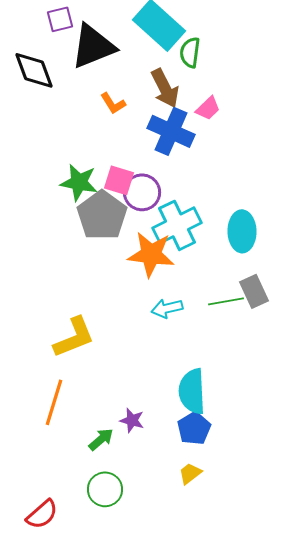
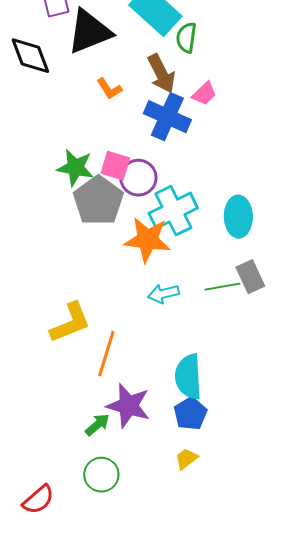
orange line: (54, 402) -> (106, 354), moved
purple star: (132, 420) -> (128, 406), size x1.8

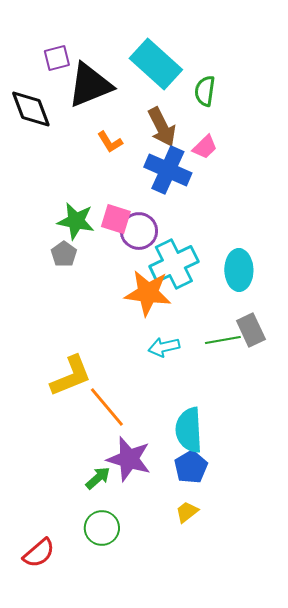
green semicircle: (186, 38) -> (205, 91), moved
gray pentagon: (98, 201) -> (64, 254), moved, size x0.5
orange line: (106, 354) -> (107, 407), turned -57

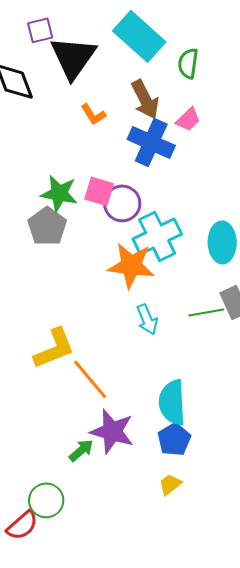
black triangle: (90, 85) -> (73, 57), turned -33
gray pentagon: (64, 254) -> (47, 226), size x1.5
cyan arrow: (164, 347) -> (147, 319), turned -100
green circle: (102, 528) -> (46, 500), moved

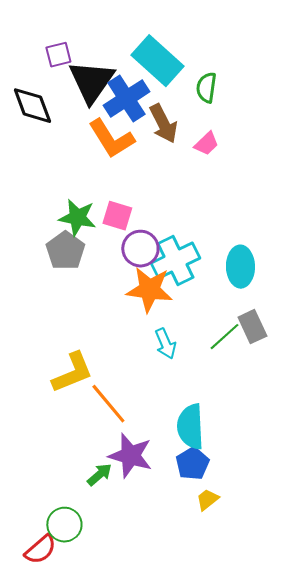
orange L-shape: (93, 114) -> (111, 139), size x1.8
blue cross: (151, 142) -> (126, 99), moved, turned 33
purple circle: (122, 203) -> (140, 249), moved
green line: (206, 312) -> (224, 337), turned -32
yellow trapezoid: (170, 484) -> (207, 500), moved

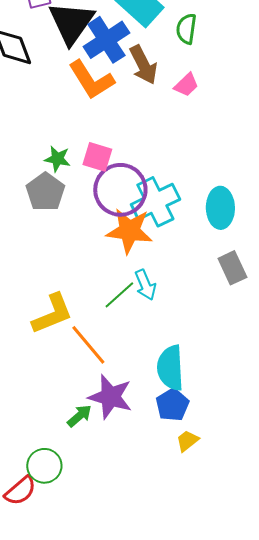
green star: (77, 218) -> (57, 159), size x0.7
purple circle: (140, 249) -> (120, 190), size x1.4
green line: (224, 337) -> (119, 295), moved

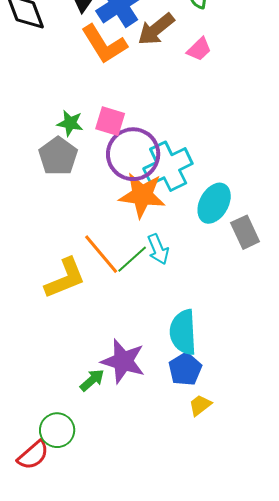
brown arrow: (143, 65) -> (156, 29), turned 78
cyan ellipse: (220, 208) -> (214, 203), moved, turned 30
orange line: (88, 345) -> (101, 254), moved

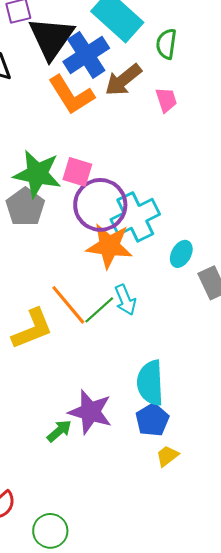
pink trapezoid: (199, 49) -> (166, 100), turned -64
green star: (70, 123) -> (37, 174), size x1.8
cyan ellipse: (214, 203) -> (181, 254), size x0.7
green circle: (57, 430) -> (50, 531), moved

